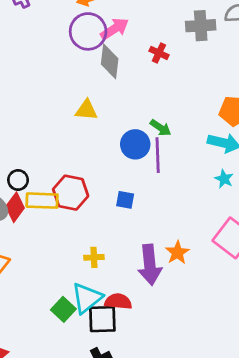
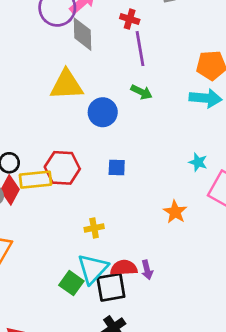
yellow triangle: (86, 110) -> (67, 85), size x1.5
blue circle: (135, 144) -> (103, 112), moved
purple line: (158, 155) -> (140, 49), moved
cyan star: (224, 179) -> (198, 162), moved
purple arrow: (150, 265) -> (147, 270), moved, size x0.5

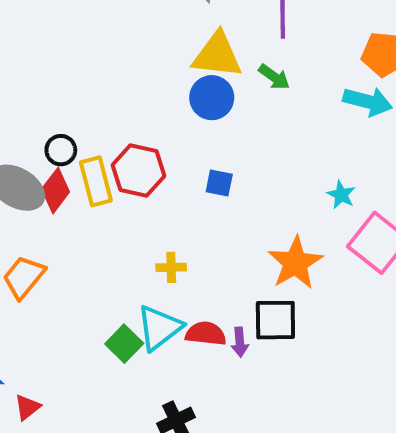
yellow triangle: (67, 85) -> (217, 55), moved
yellow rectangle: (36, 180) -> (96, 181), turned 72
orange star: (175, 212) -> (295, 263), size x1.5
black square: (111, 287) -> (275, 320), moved

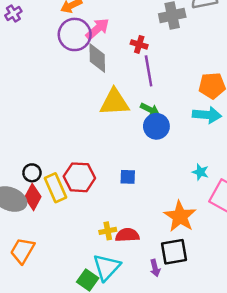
blue circle: (212, 98) -> (156, 126), moved
red semicircle: (206, 334) -> (127, 235), moved

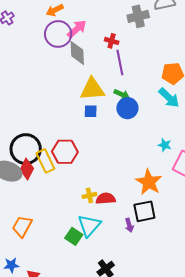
cyan arrow: (207, 115) -> (169, 98), turned 40
black circle: (32, 173) -> (26, 149), size x2.0
blue square: (128, 177) -> (91, 111), moved
orange trapezoid: (22, 251) -> (22, 226), moved

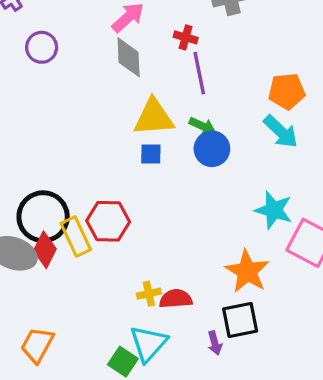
purple circle: (58, 34) -> (42, 47), moved, size x0.7
cyan star: (165, 145) -> (274, 210), size x1.6

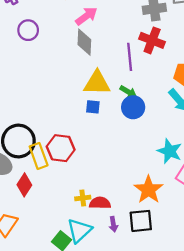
red cross: (186, 37) -> (152, 40), moved, size x1.6
red diamond: (45, 250) -> (24, 185), moved
purple arrow: (215, 343) -> (113, 224), moved

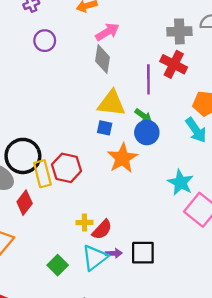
orange star: (148, 190) -> (122, 158), moved
red semicircle: (100, 203) -> (102, 230), turned 126
purple arrow: (113, 224) -> (114, 253), turned -88
cyan triangle: (79, 231) -> (95, 258), moved

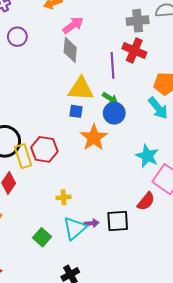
red semicircle: (102, 230) -> (146, 201), moved

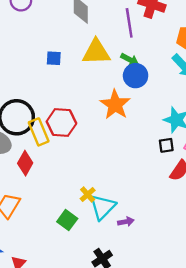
blue square: (76, 111) -> (54, 58), moved
yellow cross: (64, 197) -> (88, 195), moved, turned -32
black square: (118, 221) -> (166, 145), moved, size x0.6
purple arrow: (92, 223) -> (126, 222), moved

